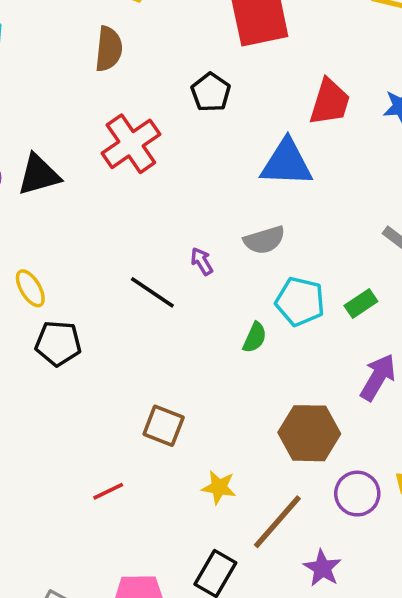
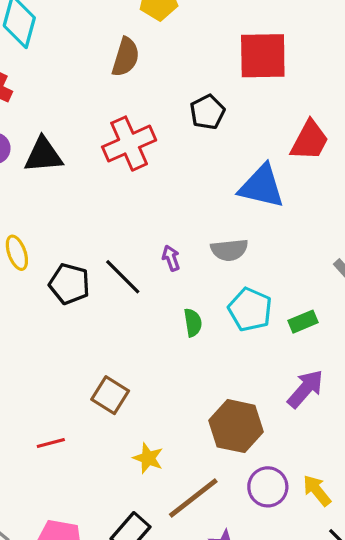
green semicircle: (255, 337) -> (193, 323), moved, turned -44
black pentagon: (58, 343) -> (69, 284), moved

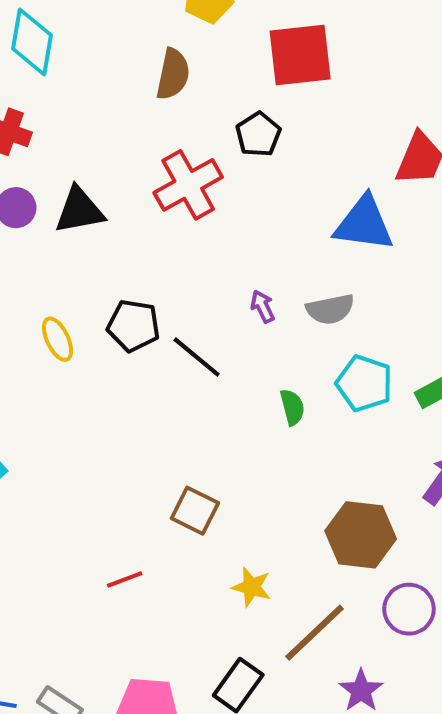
red square: (263, 56) -> (300, 55), moved
black pentagon: (207, 112) -> (258, 134), moved
purple arrow: (171, 258) -> (263, 306), moved
black pentagon: (69, 284) -> (133, 326), moved

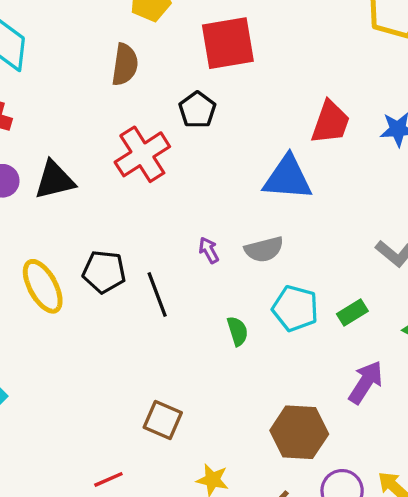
yellow ellipse: (58, 339) -> (43, 286), size x1.5
black line: (197, 357) -> (157, 294), turned 33

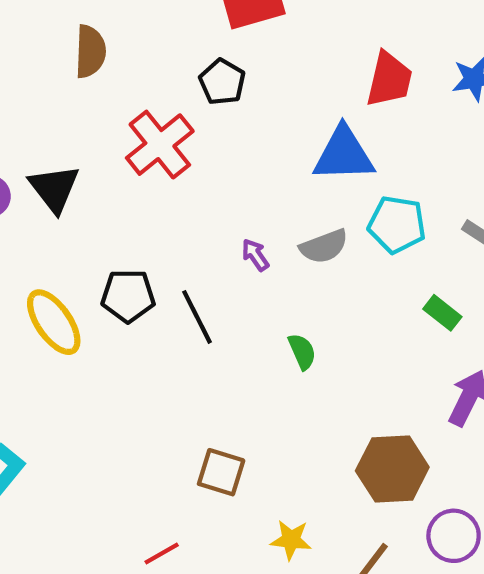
brown semicircle: (125, 65) -> (90, 51), moved
black triangle: (55, 180) -> (54, 188), turned -48
cyan pentagon: (295, 308) -> (397, 224), moved
green rectangle: (352, 312) -> (442, 313), turned 76

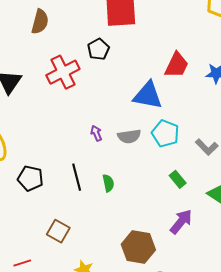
black pentagon: (128, 296) -> (30, 178), moved
black line: (197, 317) -> (77, 177), moved

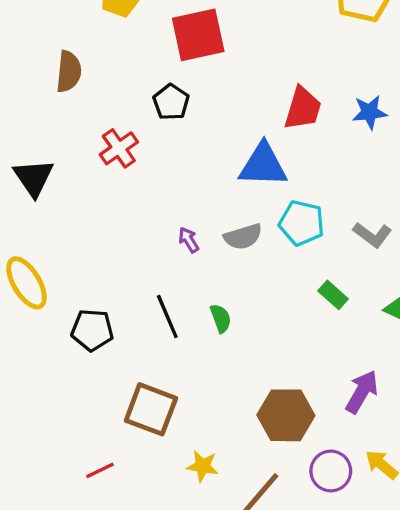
red cross: (63, 72) -> (119, 148), size x0.7
purple arrow: (181, 222) -> (362, 392), moved
brown square: (58, 231) -> (151, 409), size x1.4

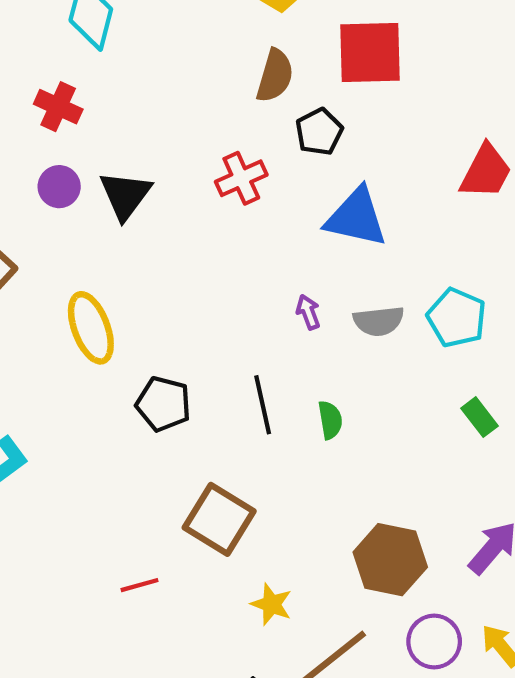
brown semicircle: (69, 72) -> (275, 76), moved
blue triangle: (263, 165) -> (356, 217), moved

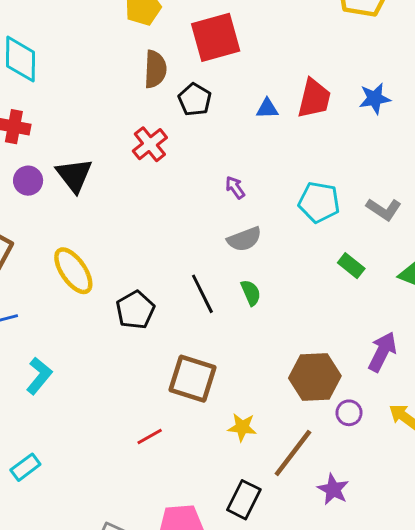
blue triangle: (356, 217) -> (267, 108), moved, size x0.5
purple arrow: (308, 312) -> (235, 188), moved
gray semicircle: (379, 321) -> (244, 239), moved
black pentagon: (163, 404) -> (135, 310), turned -30
purple circle: (434, 642) -> (349, 413), moved, size x0.7

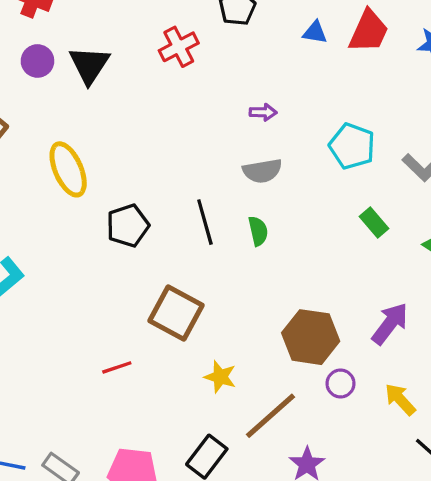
purple arrow: (235, 188) -> (263, 112), turned 115

